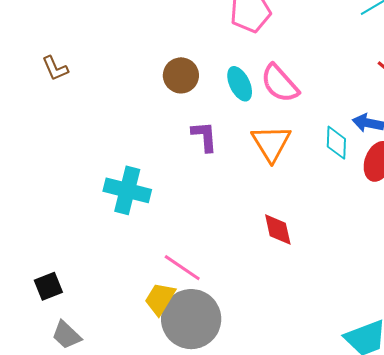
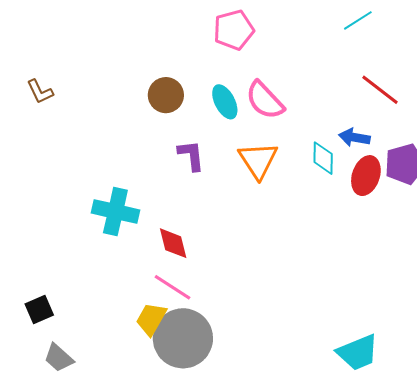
red diamond: (278, 229) -> (173, 243), moved

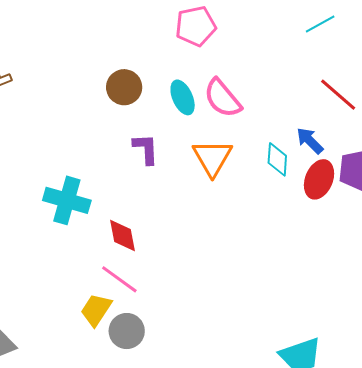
blue arrow: (354, 137) -> (310, 141), turned 32
gray circle: (183, 338) -> (127, 331), size x0.6

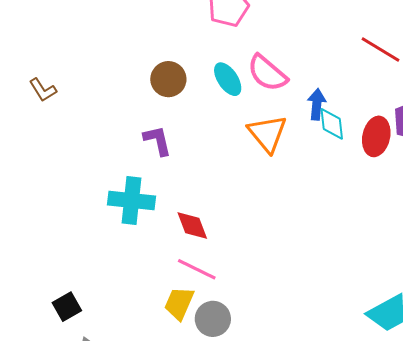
blue arrow: (310, 141) -> (317, 104), moved, turned 60
purple L-shape: (146, 149) -> (158, 141), moved

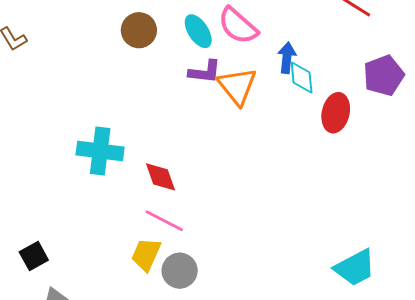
red ellipse: (376, 136) -> (336, 113), moved
purple L-shape: (158, 141) -> (205, 72), moved, turned 108

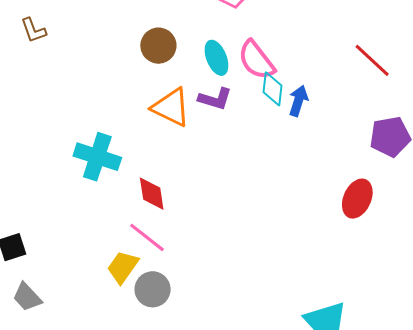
cyan diamond: (302, 78) -> (272, 89), moved
orange triangle: (237, 86) -> (171, 107), moved, turned -36
red ellipse: (336, 113) -> (357, 199), moved

